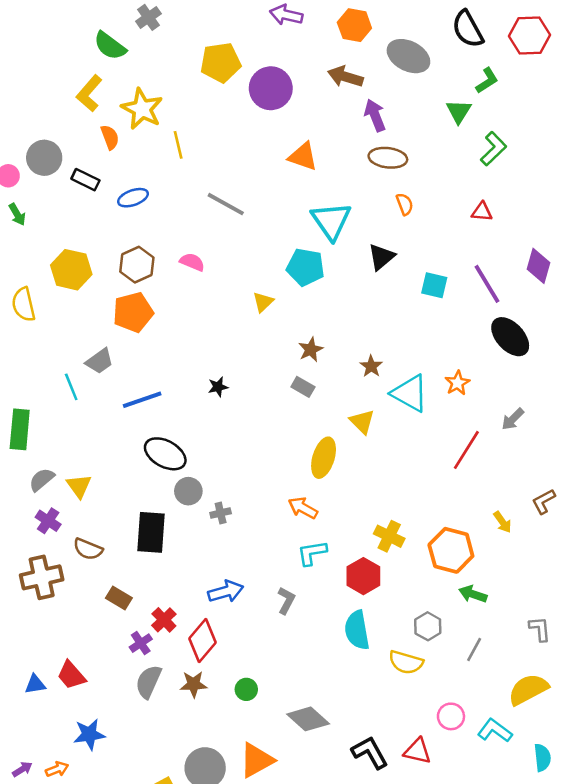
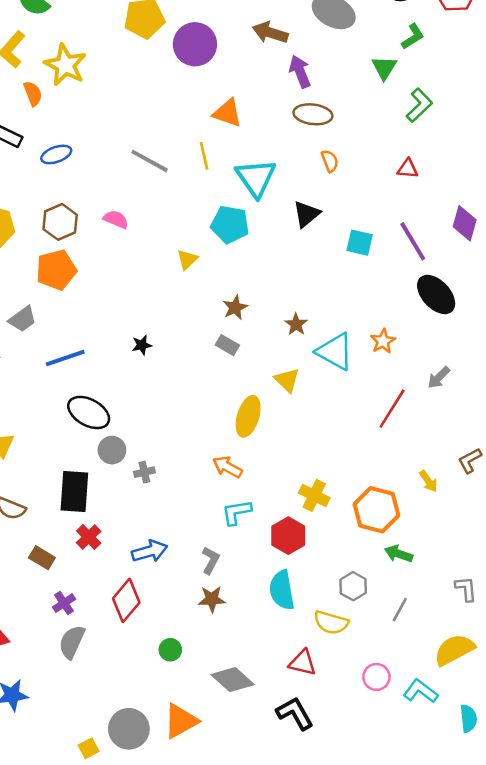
yellow line: (178, 145) -> (204, 156), moved
red cross: (164, 620) -> (89, 537), moved
brown star: (194, 684) -> (212, 599), moved
red triangle: (417, 751) -> (303, 663), moved

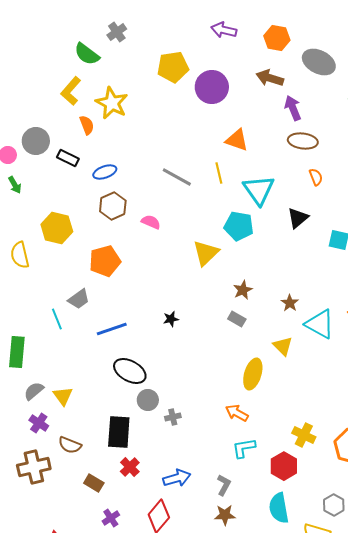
brown hexagon: (60, 222) -> (113, 206), moved
yellow triangle: (187, 259) -> (206, 253), size x1.6

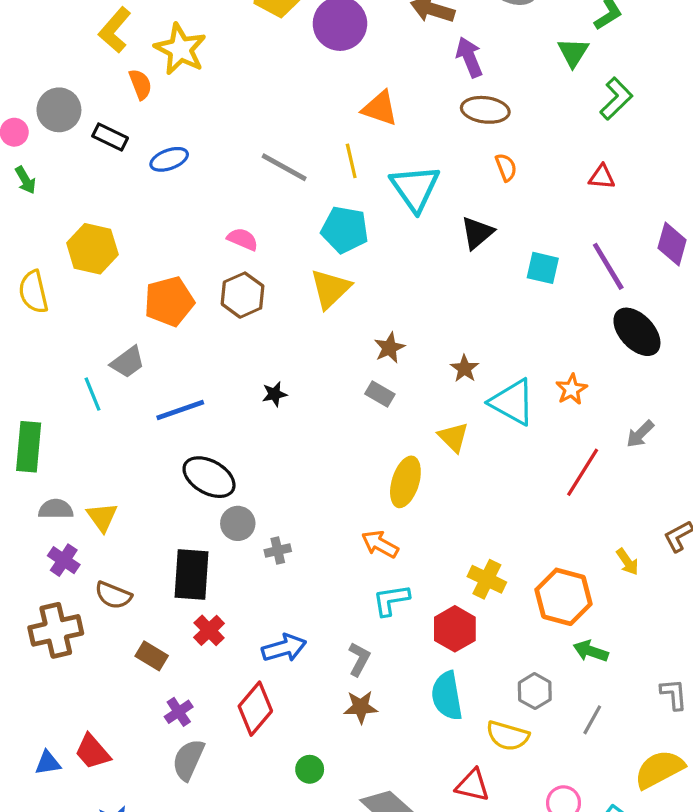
brown hexagon: (113, 206) -> (243, 295), moved
cyan pentagon: (239, 226) -> (345, 230), moved
gray semicircle: (34, 391) -> (56, 509), turned 40

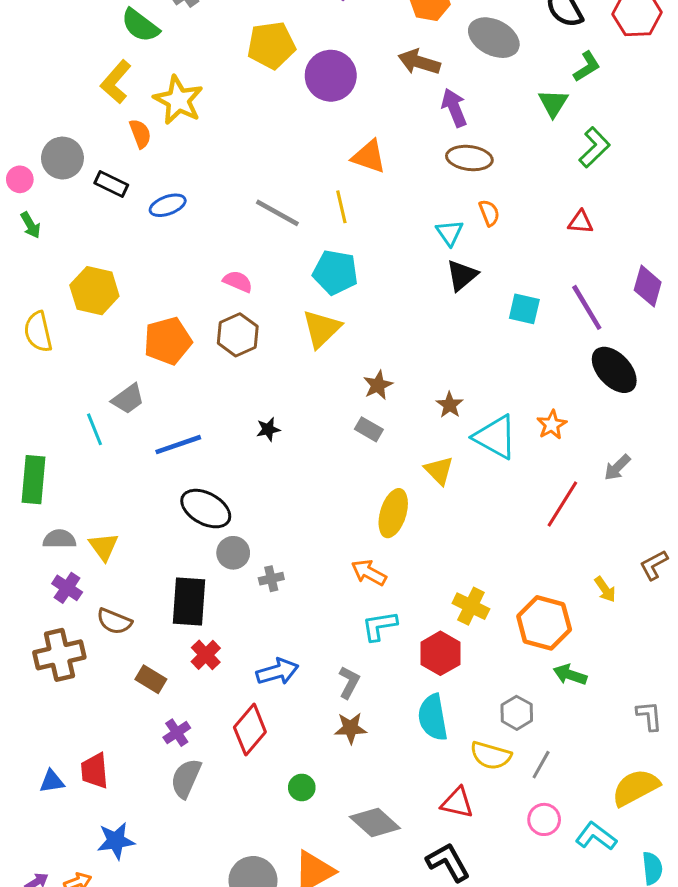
cyan triangle: (415, 188) -> (450, 233), moved, size x0.6
gray line: (592, 720) -> (541, 765), moved
red trapezoid: (92, 752) -> (94, 771), turned 36

